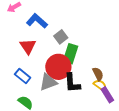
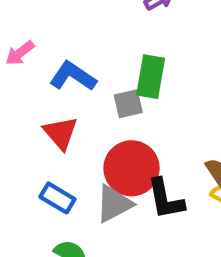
gray square: (61, 37) -> (128, 104), turned 32
green rectangle: (70, 54) -> (151, 77), moved

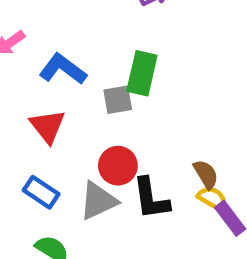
red circle: (131, 168) -> (118, 166), size x0.7

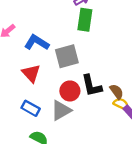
green rectangle: (142, 73) -> (85, 20), moved
gray square: (118, 100) -> (67, 56), size x1.5
black L-shape: (151, 199) -> (92, 86), moved

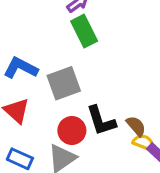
green rectangle: (85, 20) -> (84, 31), turned -30

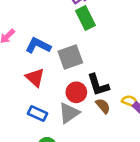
brown semicircle: (136, 126) -> (103, 106), moved

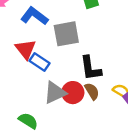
red circle: (76, 92) -> (73, 93), moved
blue rectangle: (38, 113) -> (40, 62), moved

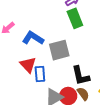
blue rectangle: (40, 62) -> (40, 74), turned 56

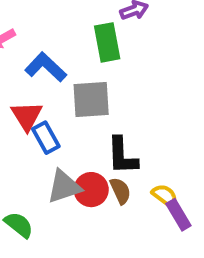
green rectangle: (75, 18) -> (107, 42), moved
blue rectangle: (40, 74) -> (46, 138), turned -35

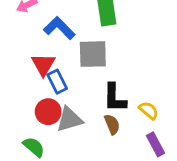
red circle: (91, 190) -> (48, 112), moved
yellow semicircle: (165, 196) -> (149, 110), moved

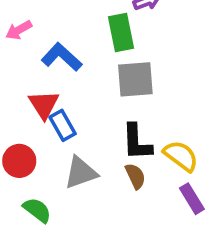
gray square: (93, 54) -> (135, 79), moved
yellow semicircle: (149, 110) -> (181, 156), size x1.4
red circle: (48, 112) -> (19, 161), moved

